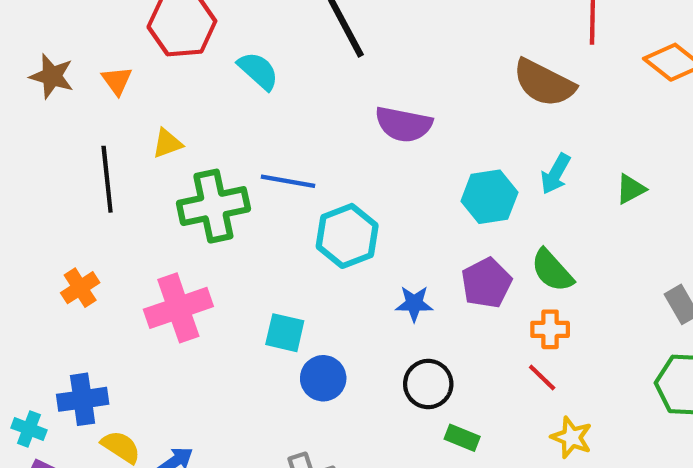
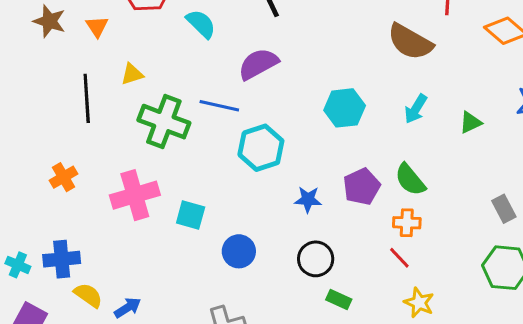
purple semicircle: (404, 124) -> (258, 64), moved, turned 138
cyan hexagon: (489, 197) -> (345, 108), moved
green cross: (213, 206) -> (164, 122), turned 30
cyan square: (285, 333) -> (191, 215), moved
cyan cross: (29, 429) -> (18, 265), moved

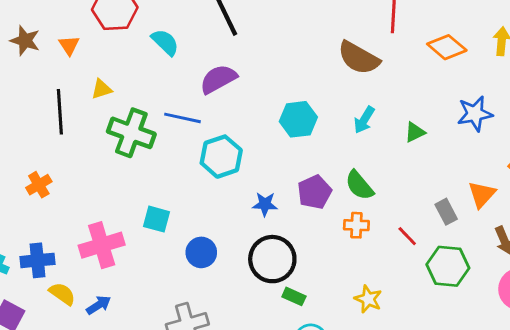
pink cross: (135, 195) -> (102, 245), moved
red line: (399, 258) -> (407, 236), moved
black circle: (316, 259) -> (272, 259), size x1.4

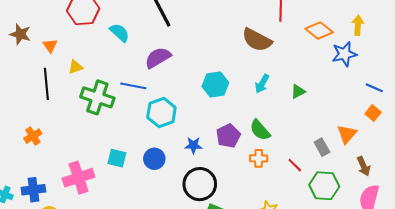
orange triangle: (69, 45) -> (50, 46), moved
blue star: (475, 114) -> (344, 54), moved
blue circle: (201, 252) -> (154, 159), moved

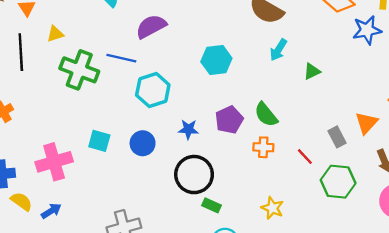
cyan arrow: (262, 84) -> (278, 50), moved

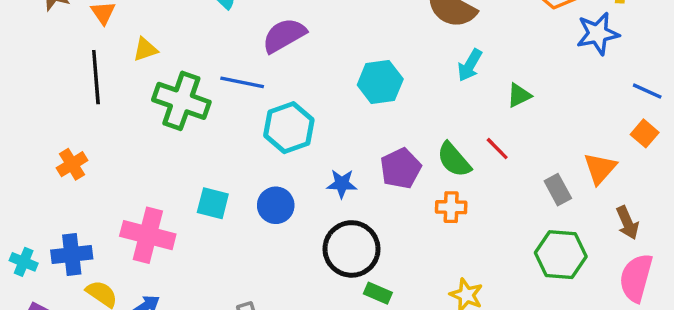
red line: (305, 157) -> (497, 149), moved
pink cross: (54, 162) -> (148, 235), turned 32

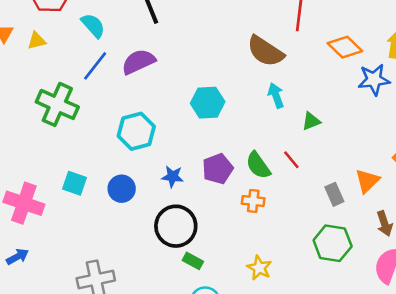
yellow triangle: (145, 49) -> (37, 41), moved
cyan arrow: (470, 65) -> (276, 95), turned 125
blue line: (242, 82) -> (95, 66), moved, turned -68

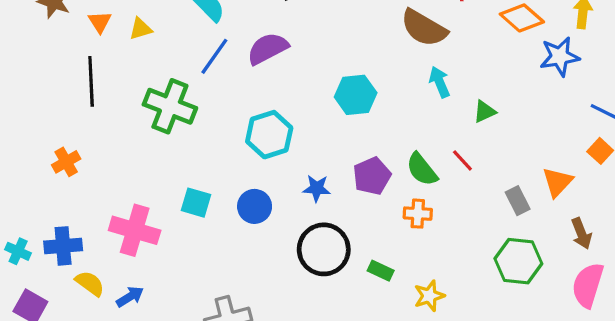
green rectangle: (193, 261) -> (381, 271), moved
yellow star: (259, 268) -> (429, 296), turned 30

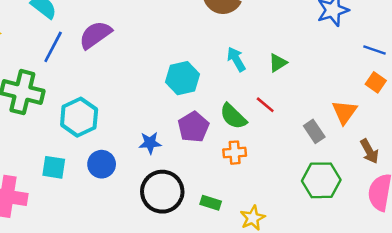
cyan arrow: (440, 82) -> (236, 59), moved
cyan hexagon: (356, 95) -> (182, 78), moved
cyan hexagon: (269, 135) -> (79, 117), moved

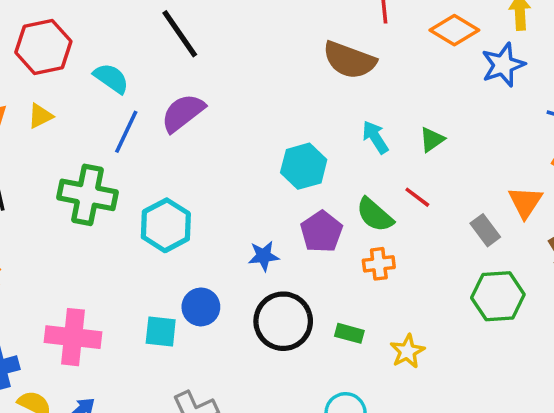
blue circle: (102, 164) -> (201, 307), moved
cyan square: (54, 167) -> (161, 332), moved

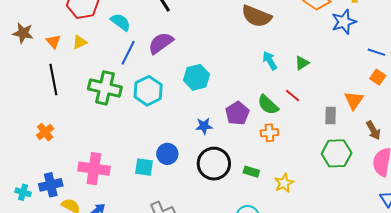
cyan hexagon: (304, 166) -> (196, 77), moved
cyan hexagon: (166, 225) -> (148, 91), moved
gray rectangle: (485, 230) -> (331, 116), turned 36

